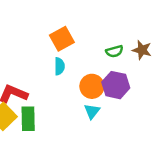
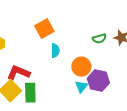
orange square: (62, 39) -> (44, 29), moved
purple hexagon: (116, 85) -> (98, 81), moved

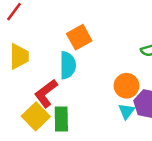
cyan semicircle: (55, 51) -> (68, 65), moved, size x1.5
red L-shape: (18, 73) -> (46, 93), turned -60

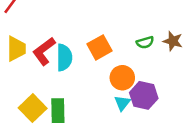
orange square: (79, 37) -> (100, 47), moved
red L-shape: (46, 93) -> (44, 51), moved

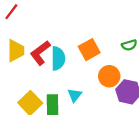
cyan triangle: (122, 103) -> (75, 95), moved

